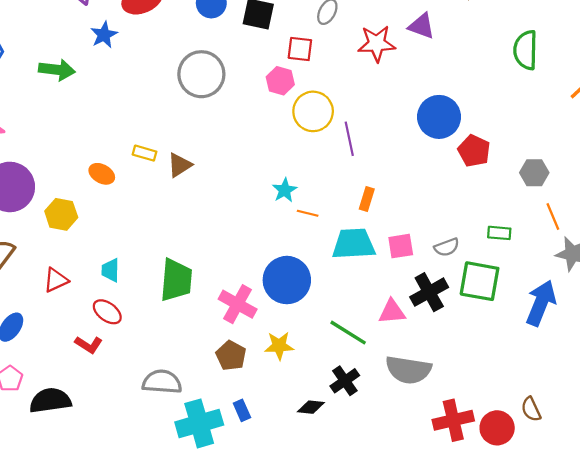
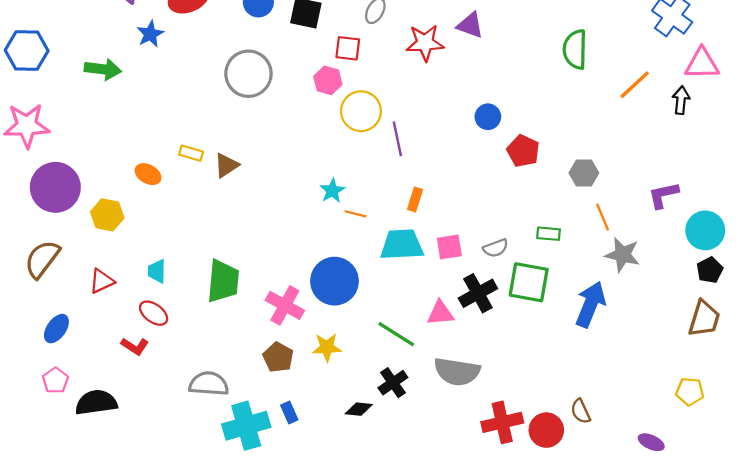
blue circle: (439, 117) -> (488, 117), size x0.6

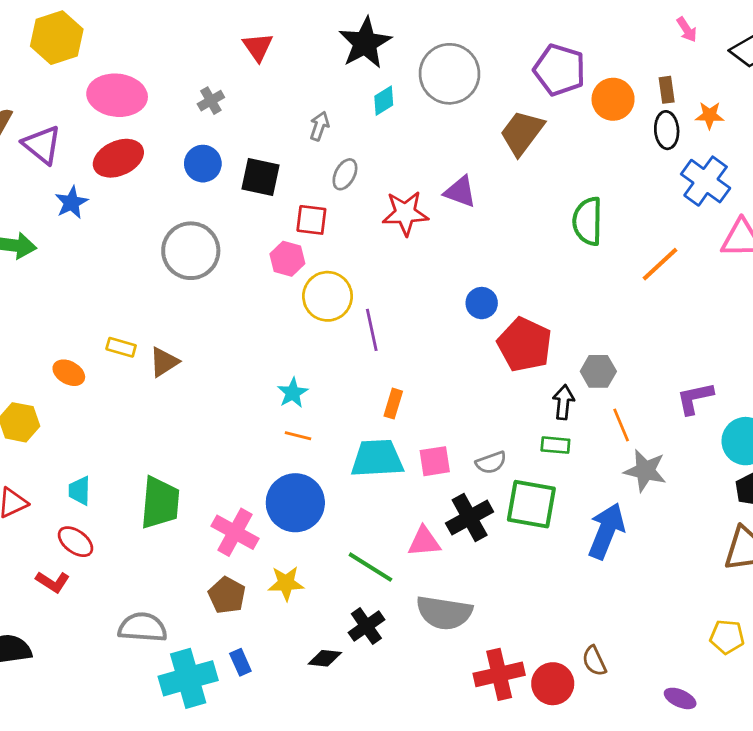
black arrow: (681, 100) -> (563, 402), moved
red pentagon: (523, 151) -> (525, 345), size x1.4
orange line: (355, 214) -> (298, 436), moved

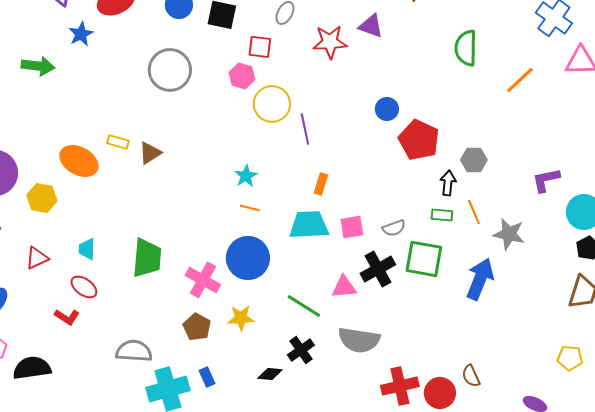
orange ellipse: (69, 373) -> (79, 161), size x1.6
orange line: (621, 425) -> (474, 212), moved

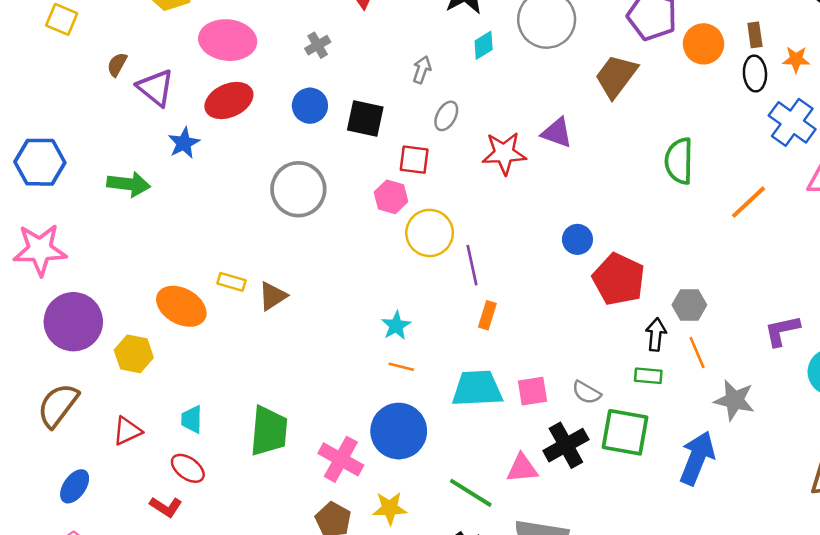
orange rectangle: (321, 184) -> (487, 315), moved
orange line: (474, 212) -> (697, 353), moved
gray semicircle: (394, 228) -> (586, 392), turned 50

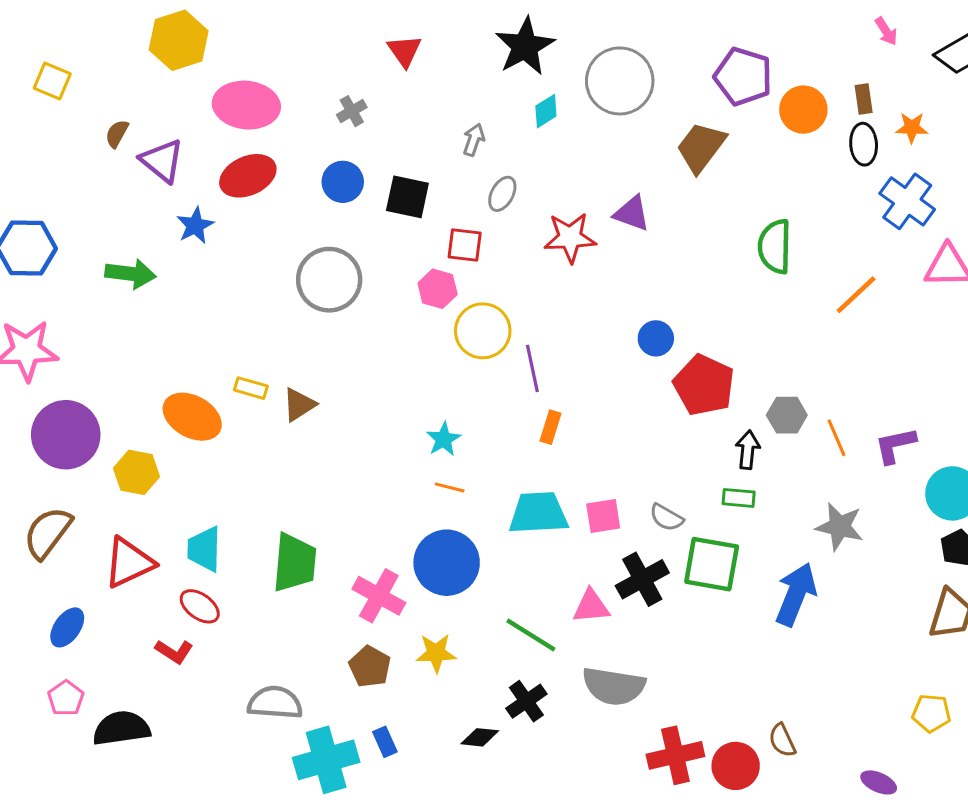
orange line: (697, 353) -> (836, 438), moved
cyan trapezoid: (192, 419) -> (204, 549), size x1.4
red triangle: (127, 431) -> (129, 563), size x1.5

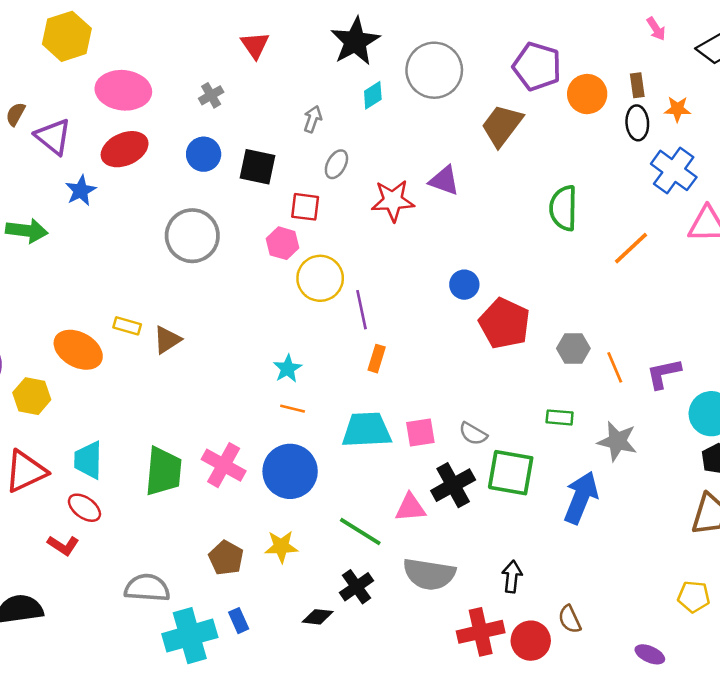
black arrow: (748, 450) -> (512, 577), moved
green rectangle: (739, 498) -> (560, 417), moved
pink cross: (379, 596) -> (224, 465), moved

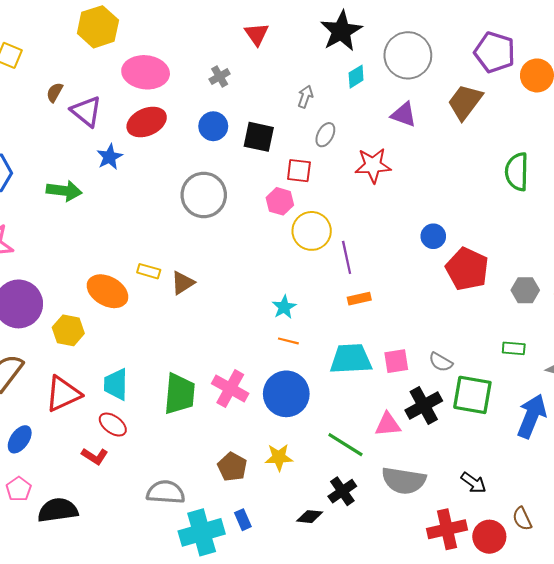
purple triangle: (444, 181) -> (404, 115), moved
orange rectangle: (377, 359) -> (359, 299), turned 60
black arrow: (512, 577) -> (473, 483), turned 120

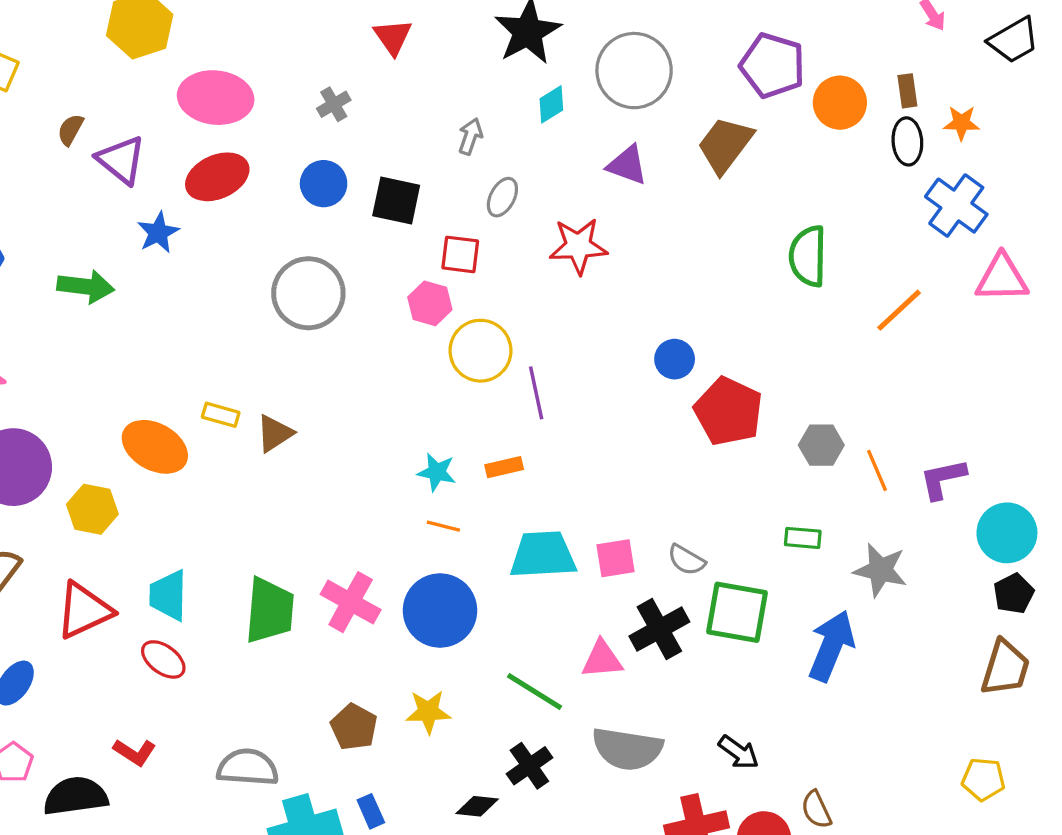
orange rectangle: (359, 299) -> (504, 467), moved
cyan star: (284, 307) -> (437, 472), turned -30
red L-shape: (95, 456) -> (135, 752), moved

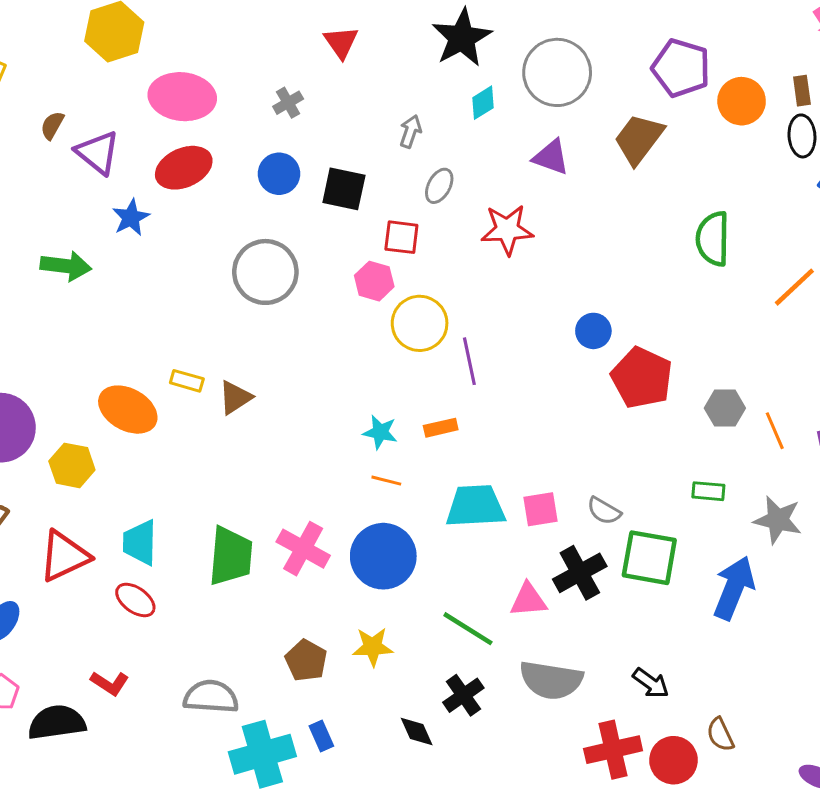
black diamond: (477, 806) -> (417, 732), turned 60

